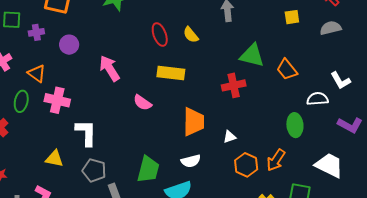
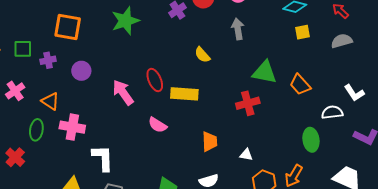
red ellipse: (160, 34) -> (155, 80), moved
orange trapezoid: (194, 122) -> (210, 142), size x0.7
white triangle: (229, 137) -> (246, 155), turned 32

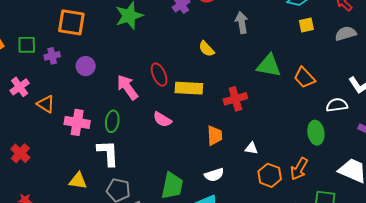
orange triangle: (50, 101) -> (46, 104), moved
red cross: (248, 103) -> (235, 99), moved
green ellipse: (36, 130) -> (112, 121), moved

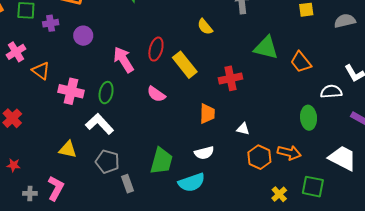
red ellipse: (159, 75) -> (156, 49), turned 35
yellow rectangle: (189, 88) -> (185, 65), turned 44
white L-shape: (108, 153) -> (100, 124), turned -44
orange arrow: (299, 169) -> (289, 153), turned -110

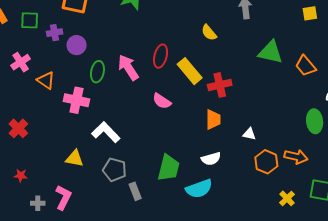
purple circle: (83, 36) -> (77, 45), moved
red cross: (231, 78) -> (220, 85), moved
green ellipse: (106, 93) -> (97, 72), moved

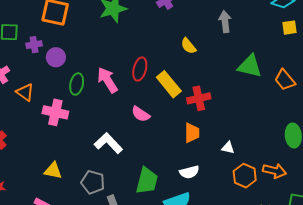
white L-shape: (106, 132) -> (108, 143), moved

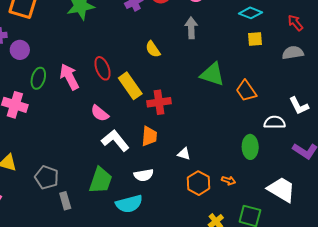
red ellipse: (140, 69) -> (102, 68), turned -40
white L-shape: (108, 143) -> (115, 141), moved
orange arrow: (274, 171) -> (229, 181), size x0.6

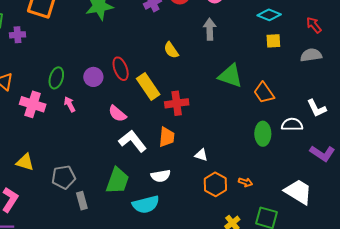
purple circle: (20, 50) -> (93, 77), moved
pink arrow: (69, 77) -> (70, 104), moved, size x0.6
green ellipse: (250, 147) -> (263, 134), moved
gray pentagon: (47, 177) -> (64, 177), turned -30

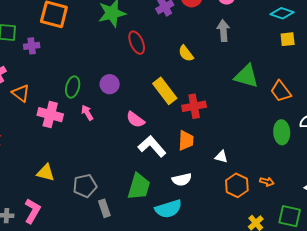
red ellipse: (121, 69) -> (137, 43), moved

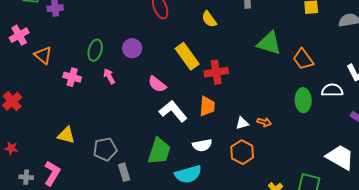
pink cross: (50, 115) -> (72, 77), size x0.7
white triangle: (221, 157) -> (242, 123), turned -32
orange arrow: (267, 182) -> (264, 122), moved
orange hexagon: (237, 185) -> (242, 152), moved

